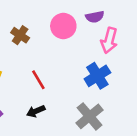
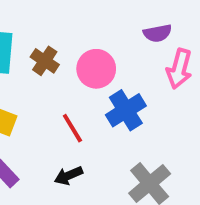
pink circle: (63, 26) -> (96, 69), moved
blue cross: (97, 76) -> (126, 110), moved

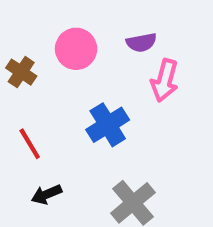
pink circle: (96, 69) -> (76, 49), moved
red line: (72, 128) -> (30, 144), moved

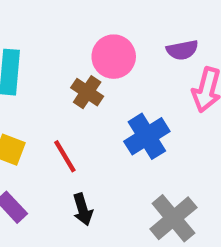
brown cross: (21, 72) -> (87, 92), moved
black arrow: (47, 194) -> (83, 209), turned -84

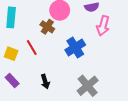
red line: (65, 156) -> (32, 47), moved

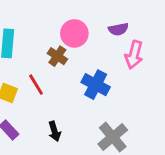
blue cross: (75, 47) -> (96, 85), turned -30

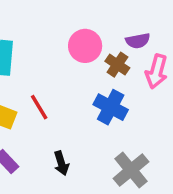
brown cross: (57, 56) -> (117, 65), moved

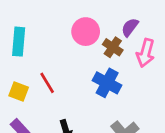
purple semicircle: (138, 41) -> (130, 27), turned 138

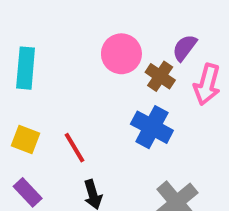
red line: (47, 83) -> (74, 148), moved

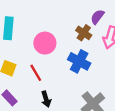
pink circle: (121, 54) -> (45, 43), moved

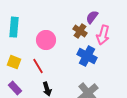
blue cross: (79, 61) -> (87, 56), moved

